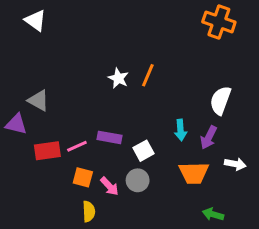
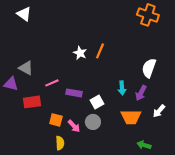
pink line: (77, 146) -> (52, 83), moved
white arrow: (235, 164) -> (159, 111), turned 120

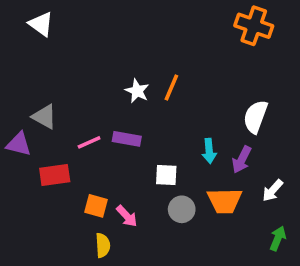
purple rectangle: (74, 93) -> (127, 139), moved
white square: (97, 102) -> (166, 175), turned 32
gray circle: (93, 122) -> (182, 209), moved
green arrow: (144, 145) -> (278, 238), moved, turned 96

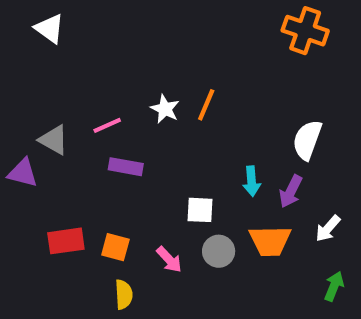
purple rectangle: (127, 139) -> (126, 167), moved
pink line: (89, 142) -> (107, 125), moved
red rectangle: (55, 175) -> (66, 241), moved
pink arrow: (127, 216) -> (169, 259), moved

